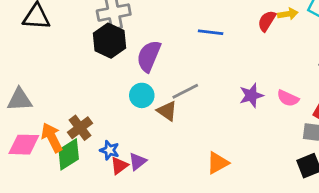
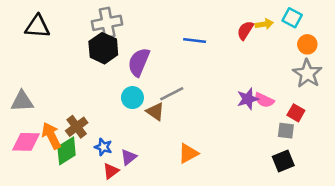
purple star: (251, 95) -> (248, 99), moved
orange triangle: (218, 163) -> (188, 153), moved
red triangle: (119, 166) -> (111, 171), moved

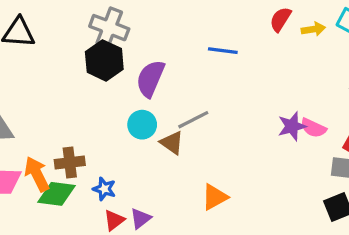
gray cross: (107, 23) -> (109, 28), turned 32
red semicircle: (245, 30) -> (280, 19), moved
brown cross: (77, 127) -> (70, 163), turned 30
green diamond: (67, 151) -> (57, 194), turned 40
purple triangle: (129, 157) -> (141, 218), moved

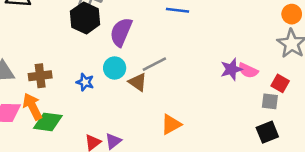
brown cross: (70, 163) -> (40, 76), moved
blue star: (104, 189) -> (85, 82), moved

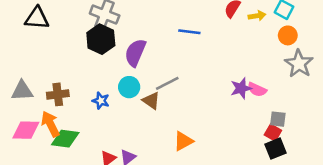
orange circle: (292, 14) -> (288, 35), moved
red square: (280, 83) -> (273, 133), moved

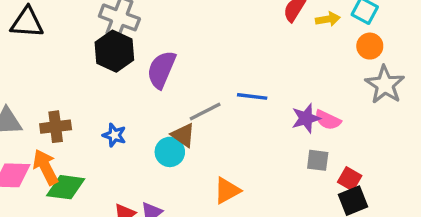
blue line: (189, 32) -> (252, 96), moved
cyan circle: (129, 87) -> (170, 152), moved
gray square: (278, 119) -> (318, 160), moved

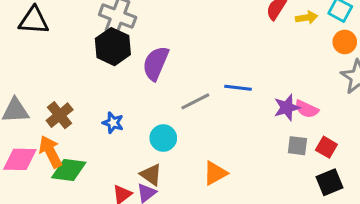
brown cross: (56, 127) -> (60, 115), turned -32
brown triangle: (183, 135) -> (151, 175), moved
red square: (350, 179) -> (326, 147), moved

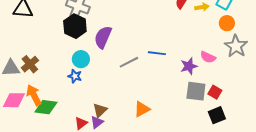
pink semicircle: (307, 109) -> (208, 57), moved
brown cross: (60, 115) -> (30, 64), moved
cyan circle: (163, 138) -> (81, 59), moved
gray square: (297, 146) -> (196, 91), size x1.5
brown triangle: (151, 175) -> (100, 110), turned 42

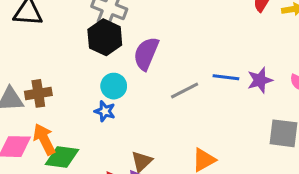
brown cross: (30, 64) -> (38, 93), turned 30
purple star: (189, 66) -> (260, 80), moved

